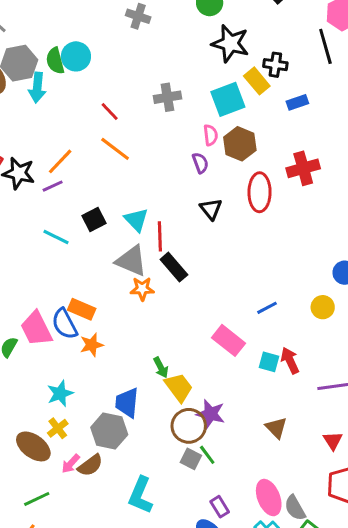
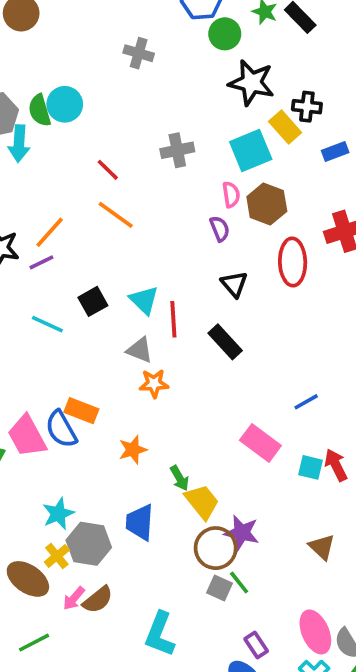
gray triangle: (131, 261) -> (140, 350), size x0.7
black rectangle: (174, 267) -> (225, 342), moved
orange star: (92, 345) -> (133, 450), moved
gray hexagon: (109, 431) -> (89, 544), moved

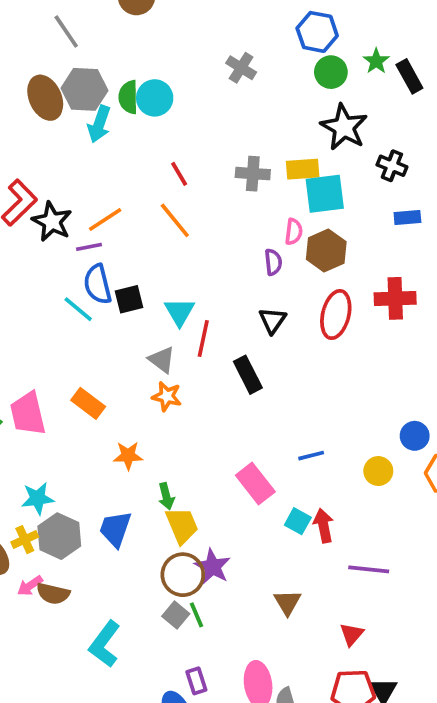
yellow rectangle: (285, 127) -> (303, 169), moved, turned -68
blue semicircle: (61, 429) -> (98, 284), moved
brown semicircle: (98, 600) -> (53, 594), turned 36

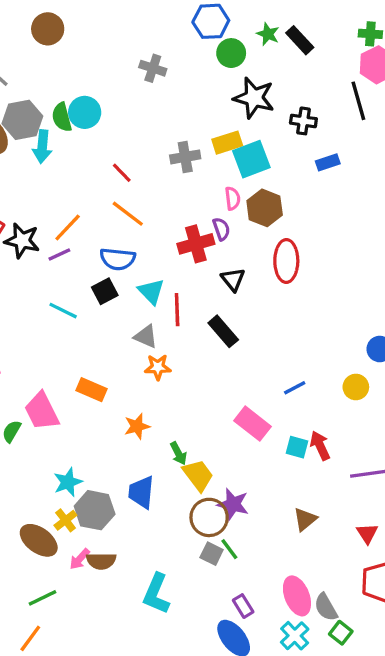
blue semicircle: (98, 284) -> (118, 259), moved, turned -56
red cross: (395, 298) -> (196, 244), moved
brown triangle: (287, 602) -> (305, 519), turned 35

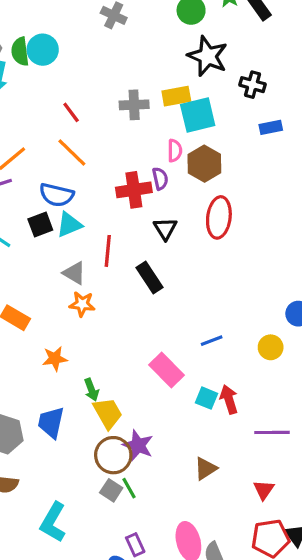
cyan triangle: (151, 291) -> (69, 225), moved, turned 44

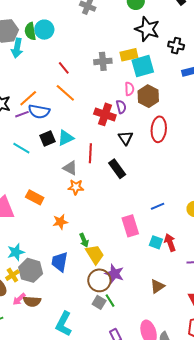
red cross: (134, 190) -> (105, 114), turned 30
blue semicircle: (56, 195) -> (39, 111), moved
pink rectangle: (166, 370) -> (130, 226), turned 30

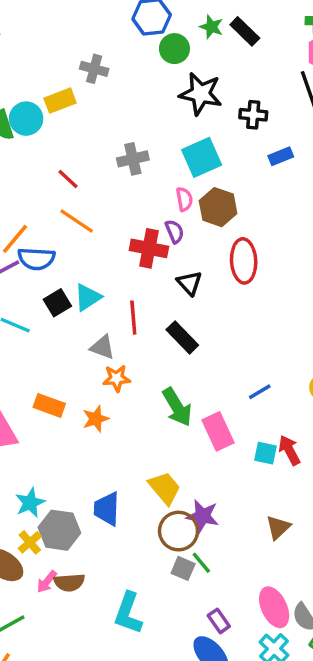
yellow rectangle: (129, 55) -> (60, 101), moved
orange star: (60, 222) -> (96, 419), moved
green arrow: (84, 240) -> (177, 407), moved, size x1.6

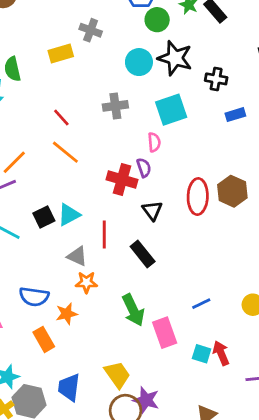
cyan circle: (26, 119) -> (139, 62), moved
brown hexagon: (218, 207) -> (232, 191), moved
blue semicircle: (36, 259) -> (34, 297), moved
orange rectangle: (49, 405) -> (44, 339), moved, turned 35

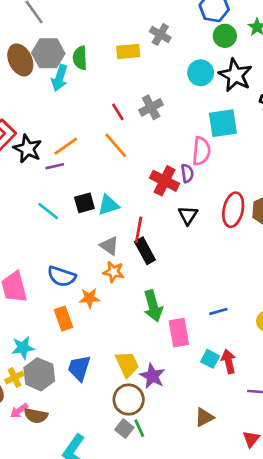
gray cross: (115, 106) -> (151, 107), moved, turned -30
pink semicircle: (154, 142) -> (201, 151), size x1.5
black rectangle: (143, 254) -> (145, 251), moved
purple star: (146, 400) -> (152, 376), moved

